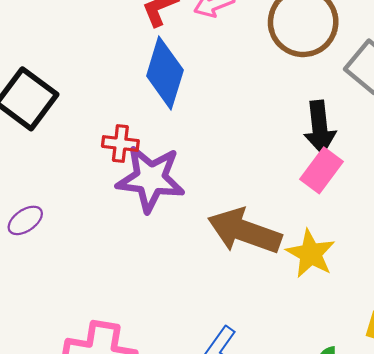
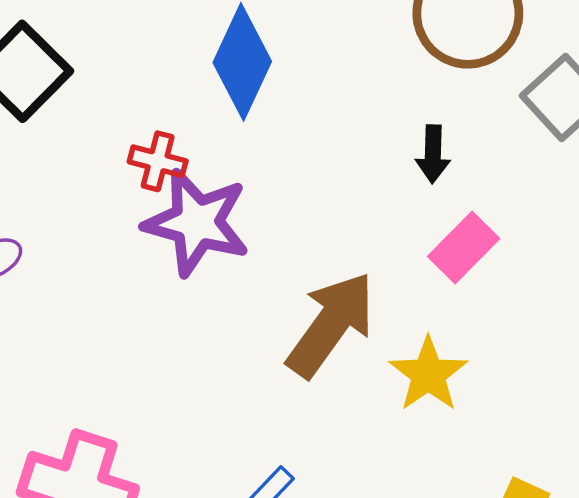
black arrow: (320, 127) -> (433, 154), moved, size x0.7
brown arrow: (244, 231) -> (331, 325), turned 98

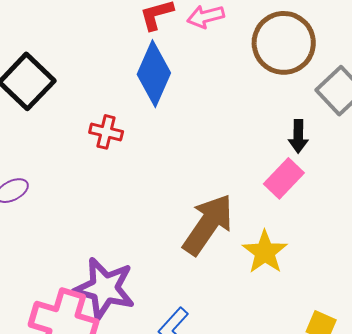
black arrow: (433, 154) -> (298, 136), moved
purple star: (197, 223) -> (104, 288), moved

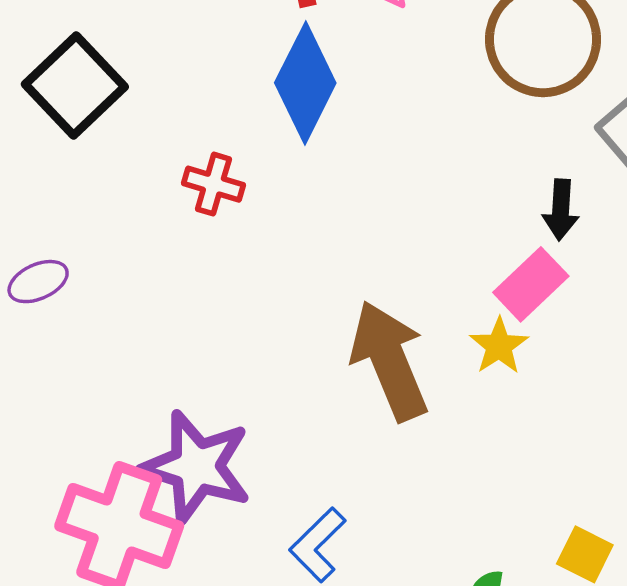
brown arrow: (208, 224) -> (389, 361), turned -60
yellow star: (265, 252) -> (499, 346), moved, size x0.7

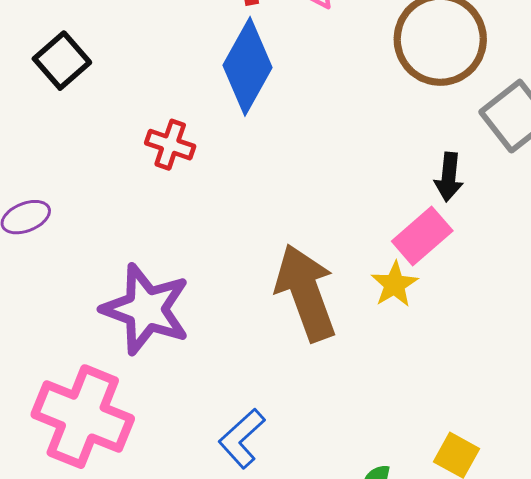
black square: (75, 86) -> (62, 61), size x0.7
purple star: (196, 467) -> (146, 309), moved

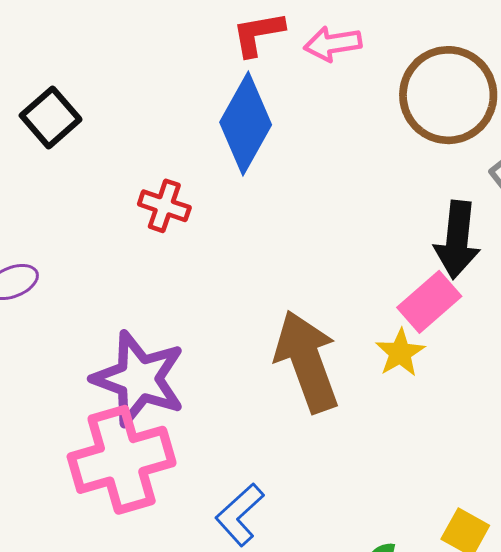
black arrow: (449, 177) -> (457, 240), size x1.5
pink cross: (83, 417) -> (122, 460), moved, turned -38

